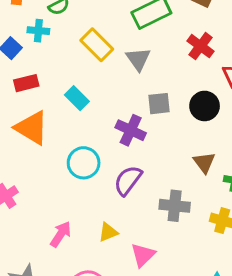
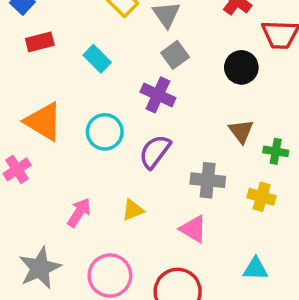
gray square: (159, 104) -> (175, 55), moved, turned -30
orange triangle: (32, 128) -> (44, 122), moved
pink triangle: (143, 255) -> (193, 229), moved, turned -44

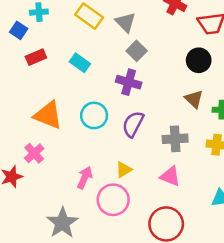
black circle: (241, 67) -> (199, 60), moved
pink circle: (110, 276) -> (113, 200), moved

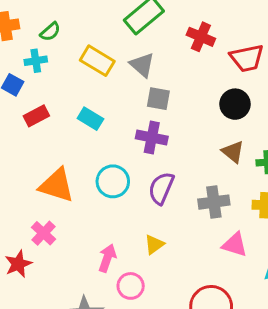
gray square: (137, 51) -> (158, 99), turned -30
pink triangle: (170, 176) -> (235, 245), moved
pink circle: (113, 200) -> (131, 286), moved, size x0.7

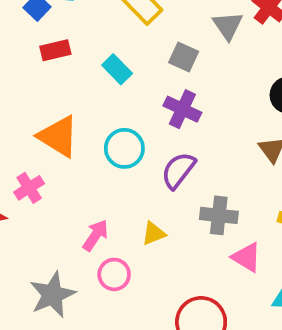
gray triangle: (142, 65) -> (228, 26), moved
gray square: (158, 99) -> (184, 57), moved
gray cross: (214, 202) -> (219, 215), moved

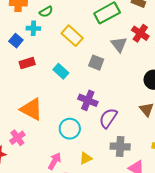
purple cross: (182, 109) -> (88, 100), moved
cyan circle: (124, 148) -> (70, 129), moved
purple semicircle: (178, 170) -> (108, 118), moved

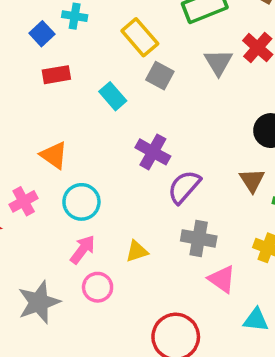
gray square: (96, 63) -> (160, 76), moved
orange triangle: (31, 109) -> (54, 155), size x0.7
cyan circle: (70, 129) -> (81, 202), moved

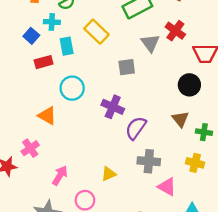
gray square: (160, 76) -> (127, 67), moved, turned -30
cyan rectangle: (113, 96) -> (67, 46), moved, turned 36
cyan circle: (81, 202) -> (72, 88), moved
pink arrow: (83, 250) -> (60, 175), moved

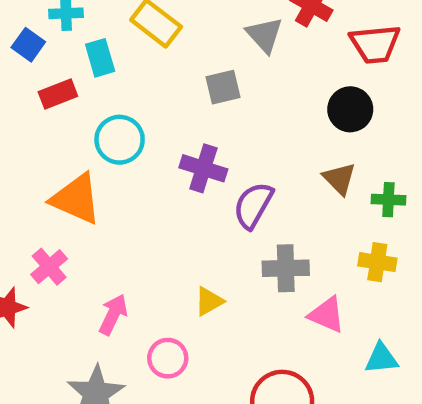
orange triangle: (47, 116) -> (76, 199), size x1.4

